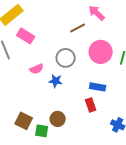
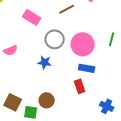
pink rectangle: (26, 36) -> (32, 17), moved
pink circle: (101, 52) -> (83, 44), moved
pink semicircle: (37, 69) -> (11, 50), moved

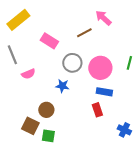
brown circle: (47, 100) -> (46, 110), moved

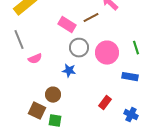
pink rectangle: (49, 41) -> (67, 25), moved
green line: (129, 63) -> (136, 48), turned -32
blue rectangle: (104, 92) -> (130, 77), moved
red rectangle: (97, 110) -> (105, 103), moved, turned 56

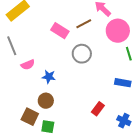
gray circle: (79, 48) -> (82, 54), moved
pink circle: (107, 53) -> (118, 31), moved
blue star: (69, 71) -> (49, 77), moved

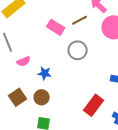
red rectangle: (98, 109) -> (94, 105), size x1.5
brown square: (30, 117) -> (18, 97), moved, turned 30

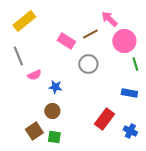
brown square: (18, 97) -> (34, 131), moved

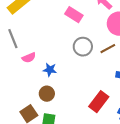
brown line: (90, 34) -> (108, 49), moved
pink rectangle: (66, 41) -> (74, 15), moved

